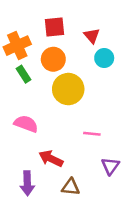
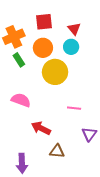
cyan circle: (104, 58) -> (71, 47), moved
purple arrow: (27, 183) -> (22, 163), moved

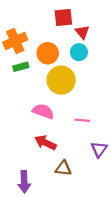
red square: (44, 22) -> (63, 18), moved
green rectangle: (19, 60) -> (21, 67), turned -72
pink semicircle: (21, 100) -> (43, 111), moved

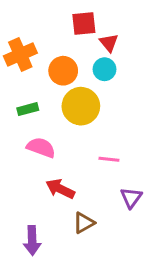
green rectangle: (21, 67) -> (28, 109), moved
pink semicircle: (43, 111) -> (41, 147), moved
brown triangle: (63, 168) -> (84, 223), turned -36

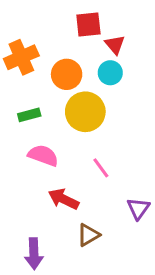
pink line: (109, 159) -> (101, 168), moved, turned 48

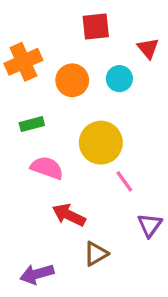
red triangle: (115, 45) -> (148, 48), moved
yellow circle: (85, 112) -> (101, 143), moved
pink line: (101, 168) -> (124, 181), moved
purple arrow: (34, 254) -> (37, 274), turned 76

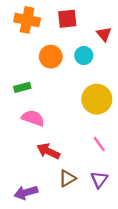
orange cross: (23, 62) -> (27, 20), moved, turned 35
yellow circle: (101, 143) -> (97, 99), moved
pink line: (124, 181) -> (99, 144), moved
purple triangle: (150, 225) -> (99, 180), moved

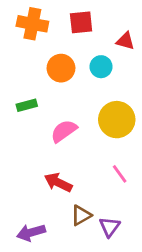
red triangle: (104, 34) -> (125, 41), turned -35
pink semicircle: (33, 118) -> (64, 131), moved, turned -55
purple triangle: (99, 180) -> (110, 227), moved

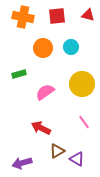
red triangle: (125, 41) -> (88, 15), moved
purple triangle: (110, 227) -> (77, 159), turned -35

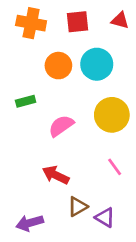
cyan circle: (71, 47) -> (97, 64), size x1.5

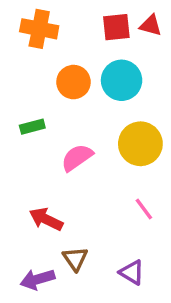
red square: (78, 22) -> (116, 27), moved
red arrow: (56, 175) -> (46, 219), moved
brown triangle: (78, 207) -> (75, 259), moved, turned -35

